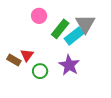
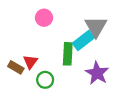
green rectangle: (60, 29) -> (68, 54), moved, turned -36
purple star: (69, 65) -> (97, 73), moved

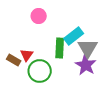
gray triangle: (96, 27) -> (88, 48), moved
green circle: (45, 80) -> (40, 71), size x1.5

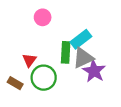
gray triangle: (88, 48) -> (83, 58), moved, turned 35
brown rectangle: (14, 60) -> (15, 83), moved

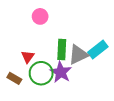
cyan rectangle: (81, 39) -> (98, 49), moved
purple star: (94, 71) -> (61, 72), moved

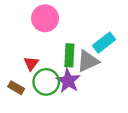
pink circle: (40, 16) -> (45, 18), size x1.5
cyan rectangle: (98, 49) -> (104, 43), moved

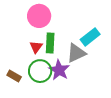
green rectangle: (69, 55) -> (50, 43), moved
red triangle: (31, 63) -> (36, 47), moved

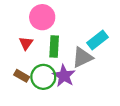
red triangle: (36, 47) -> (26, 43), moved
brown rectangle: (14, 76) -> (22, 76), moved

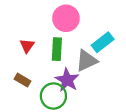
pink circle: (42, 17) -> (66, 18), moved
green circle: (43, 77) -> (53, 96), moved

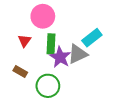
pink circle: (66, 18) -> (43, 16), moved
purple star: (67, 80) -> (60, 57), moved

